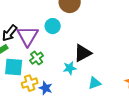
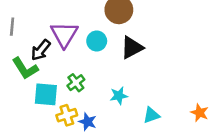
purple triangle: (28, 36) -> (64, 35), moved
black triangle: (83, 53) -> (132, 48), moved

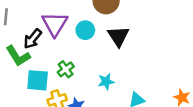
black triangle: (132, 48) -> (118, 36), turned -35

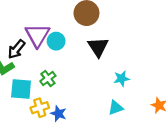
cyan circle: (85, 30) -> (56, 41), moved
cyan star: (106, 82) -> (122, 78), moved

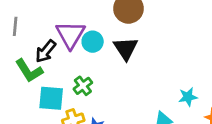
black triangle: (98, 47) -> (126, 49), moved
cyan star: (122, 78) -> (188, 97), moved

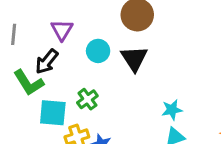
purple triangle: (70, 35) -> (62, 30), moved, size x0.7
cyan star: (188, 97) -> (172, 110), moved

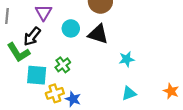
black triangle: (134, 59) -> (98, 34), turned -40
cyan star: (172, 110) -> (127, 59), moved

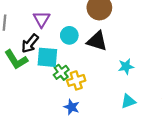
cyan square: (37, 75) -> (47, 57), moved
yellow cross: (55, 93) -> (76, 80), moved

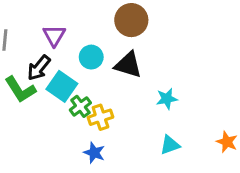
cyan square: (47, 57) -> (62, 86), turned 30

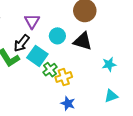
blue star: (94, 153) -> (68, 103), moved

